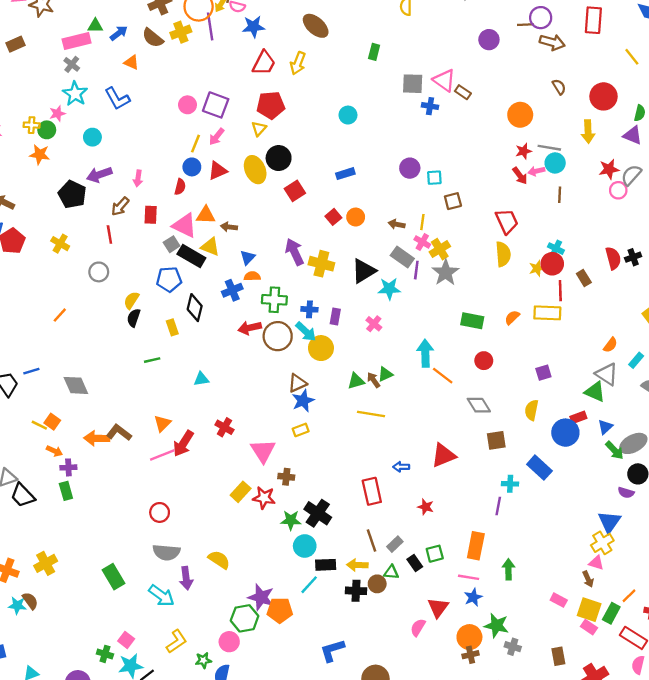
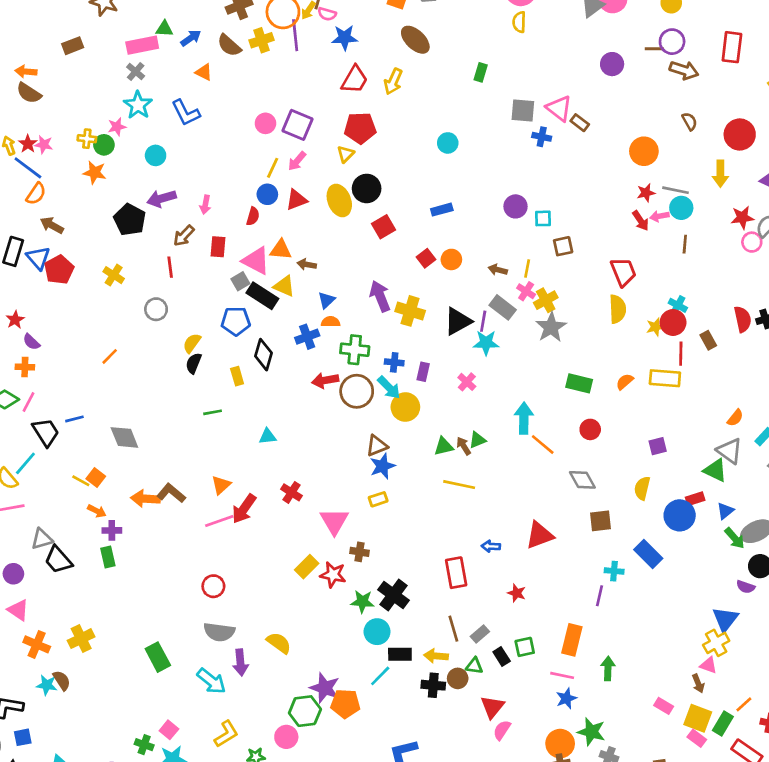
purple line: (416, 270) -> (483, 321), moved
red triangle: (438, 608) -> (492, 707), moved

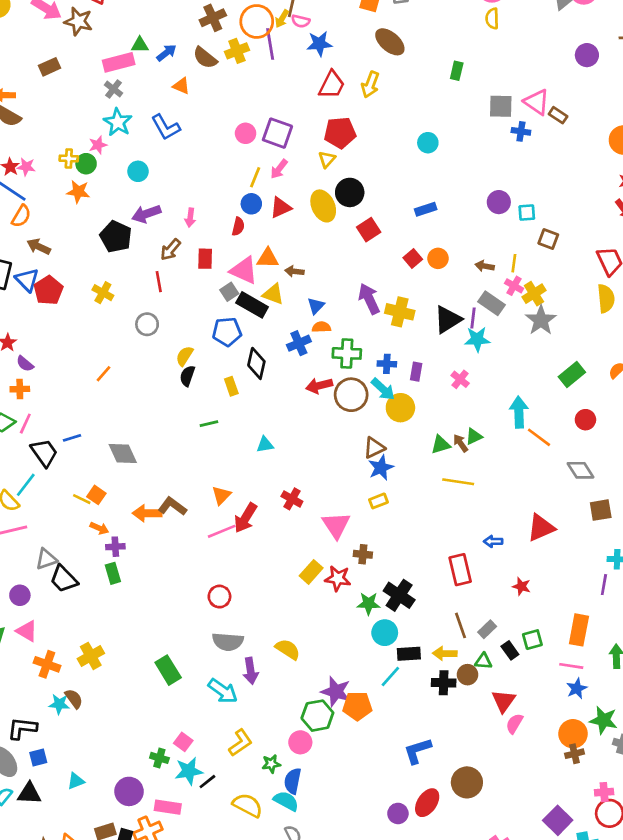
brown square: (563, 246) -> (548, 239), turned 36
green rectangle: (579, 383) -> (572, 375), turned -50

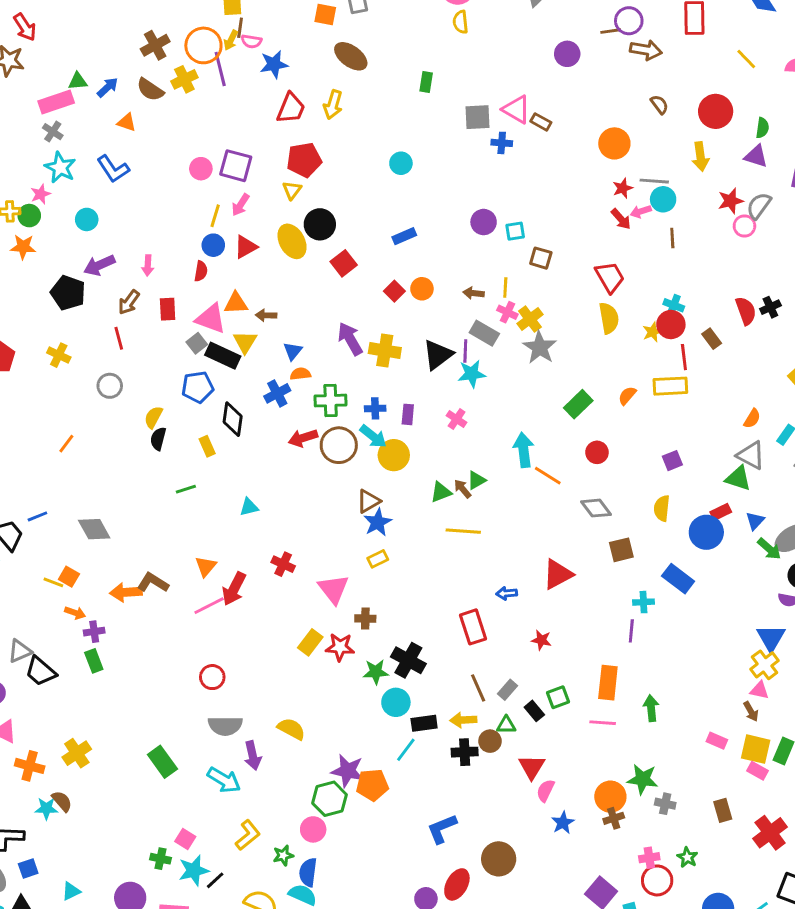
yellow triangle: (273, 294) -> (245, 342), turned 45
blue star: (577, 688) -> (563, 823), moved

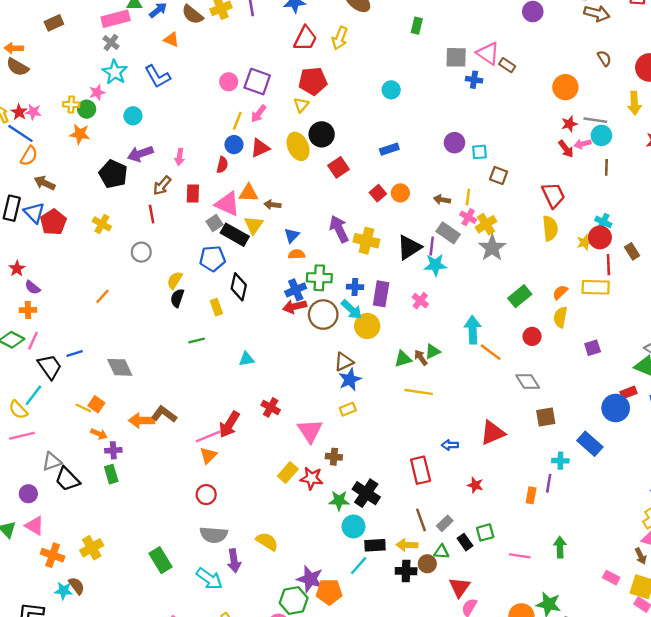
blue cross: (277, 393) -> (296, 290), moved
purple rectangle: (408, 414) -> (381, 294), size x1.5
yellow semicircle: (662, 508) -> (560, 317), moved
orange triangle: (206, 566) -> (208, 455), moved
orange rectangle: (608, 683) -> (531, 495), moved, size x0.6

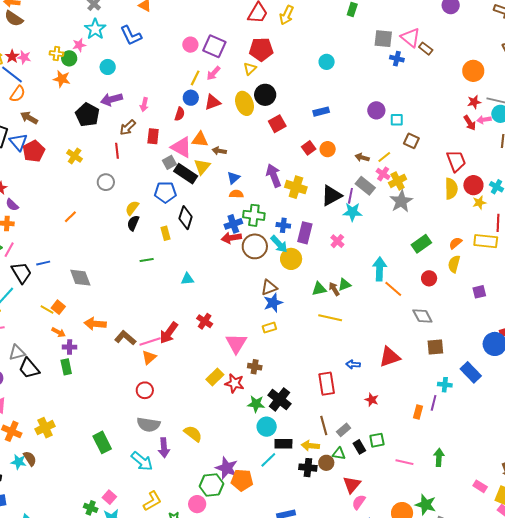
yellow line: (468, 197) -> (384, 157), turned 40
red circle: (600, 237) -> (473, 185), moved
brown L-shape: (164, 414) -> (125, 338), moved

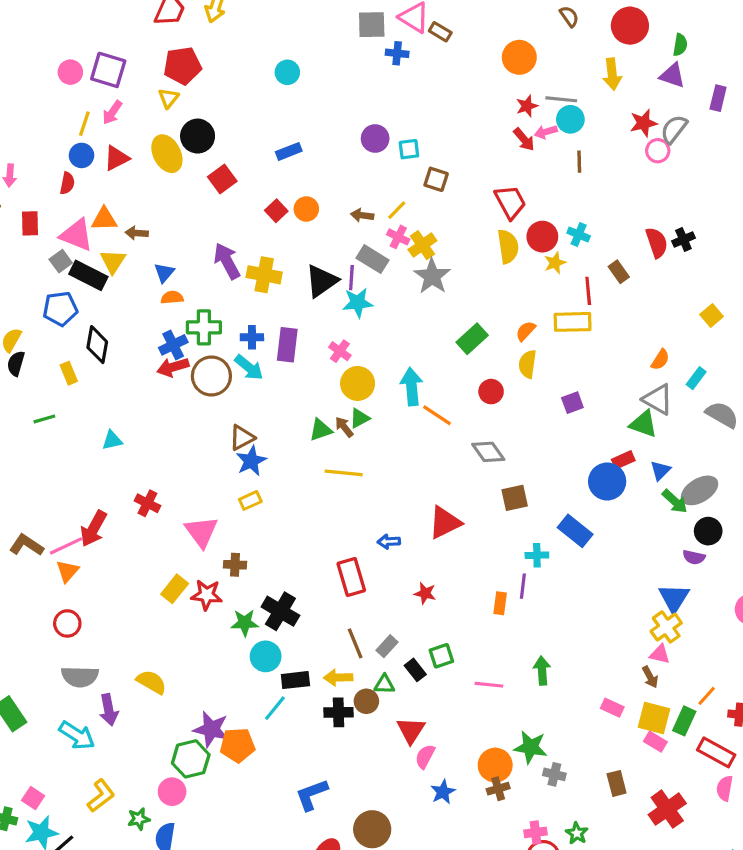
yellow circle: (291, 259) -> (358, 383), moved

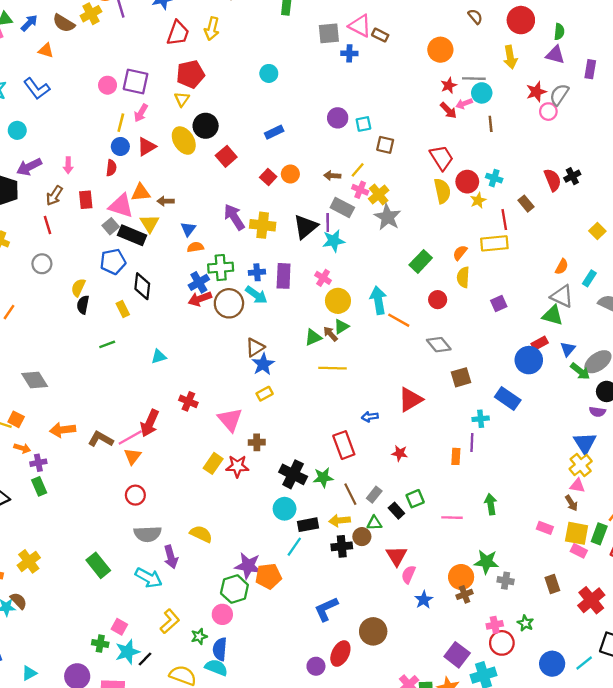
green star: (245, 623) -> (323, 478), moved

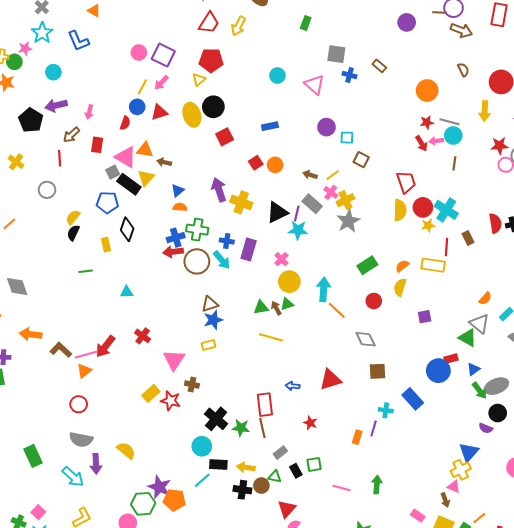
pink triangle: (360, 26) -> (315, 85), moved
cyan cross: (494, 178) -> (446, 210), size x1.6
brown line: (350, 494) -> (262, 428), moved

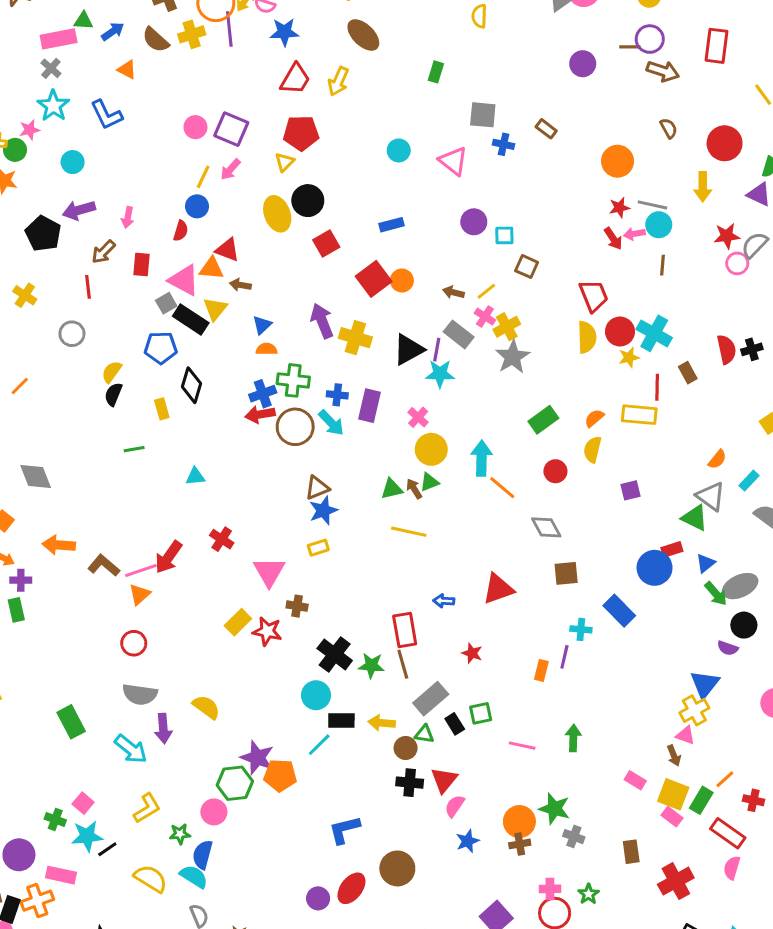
red triangle: (159, 112) -> (227, 250), moved, turned 42
red square: (256, 163) -> (374, 279), size x1.6
gray rectangle: (280, 453) -> (431, 699), size x1.6
black cross: (242, 490) -> (410, 783), moved

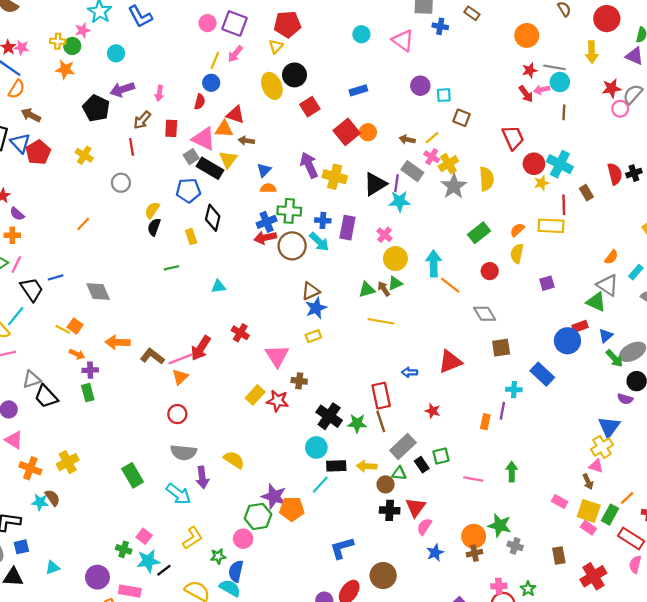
yellow semicircle: (587, 337) -> (486, 179), moved

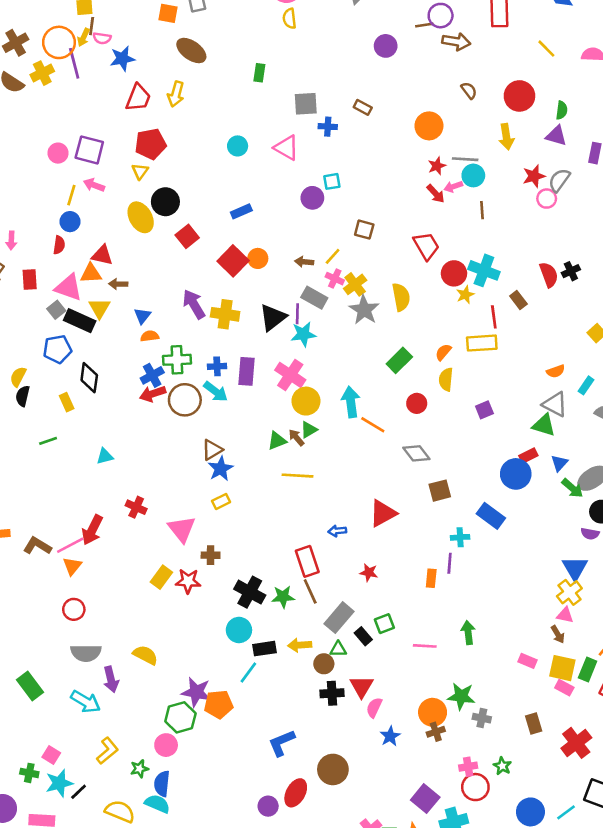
pink arrow: (235, 54) -> (94, 185), turned 78
cyan square: (444, 95) -> (332, 181), moved
pink cross: (385, 235) -> (290, 375), size x1.6
orange semicircle: (611, 257) -> (556, 371), turned 40

